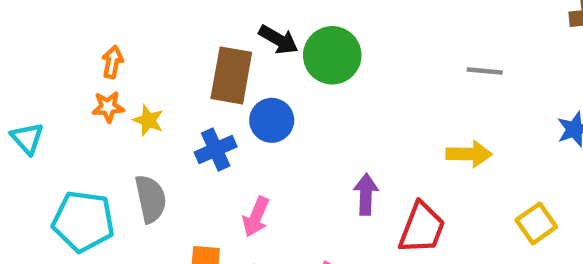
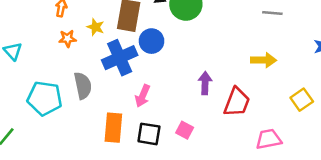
orange star: (108, 107) -> (67, 39), moved
yellow star: (148, 120) -> (96, 27), moved
blue cross: (216, 149) -> (120, 58), size x1.5

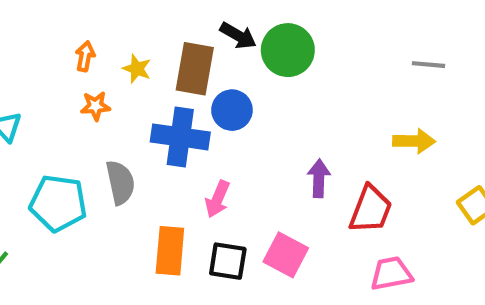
yellow star: (96, 27) -> (137, 69), moved
blue cross: (120, 58) -> (180, 137), turned 32
pink square: (185, 130) -> (286, 255), size x1.5
pink trapezoid: (269, 139) -> (391, 274), moved

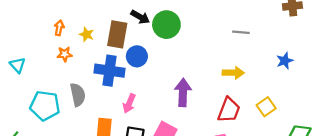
purple arrow: (319, 178) -> (183, 92), size x1.4
red trapezoid: (371, 209) -> (229, 110), moved

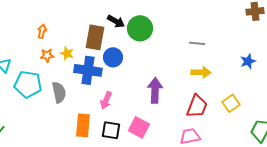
gray line: (241, 32) -> (197, 43), moved
yellow star: (87, 34) -> (67, 53), moved
cyan pentagon: (45, 106) -> (28, 84), moved

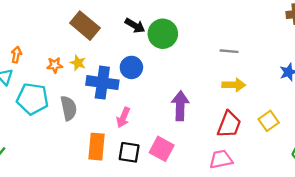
orange arrow: (42, 31) -> (16, 55), moved
brown rectangle: (95, 37) -> (85, 26), moved, turned -60

